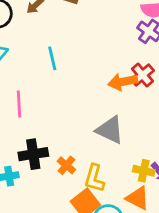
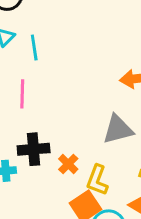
cyan line: (52, 58) -> (34, 47), moved
gray triangle: (110, 130) -> (118, 129), turned -44

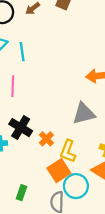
black cross: (34, 149) -> (21, 128), turned 35

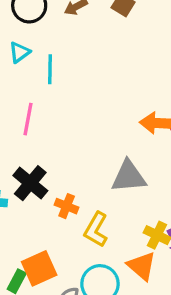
orange cross: (46, 139) -> (67, 206), turned -32
orange square: (59, 171) -> (39, 268), moved

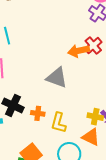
gray triangle: (129, 177) -> (57, 78), moved, turned 40

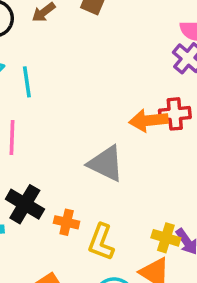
red cross: (93, 46) -> (175, 114), turned 30

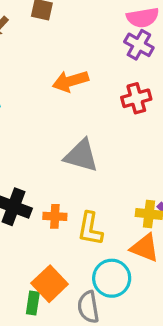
orange arrow: (148, 120) -> (70, 81), moved

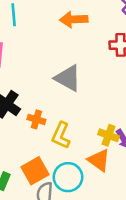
orange square: (50, 284) -> (35, 171), moved

